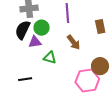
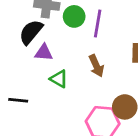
green circle: (42, 28) -> (74, 16), moved

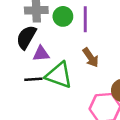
green triangle: (59, 79) -> (59, 75), size x1.6
black line: (18, 100) -> (33, 79), moved

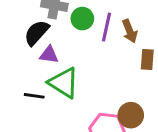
brown arrow: (91, 58) -> (130, 31), moved
black line: (33, 79) -> (34, 96), moved

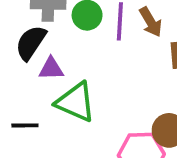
black line: (34, 96) -> (25, 125), moved

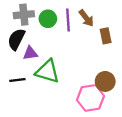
black line: (25, 125) -> (17, 80), moved

